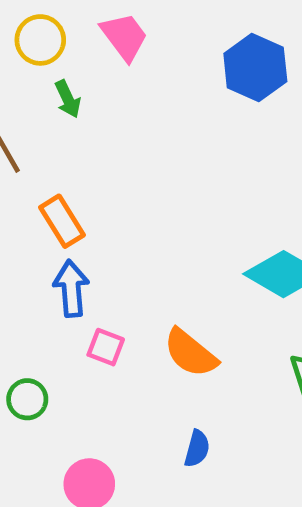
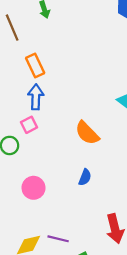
pink square: (106, 347) -> (29, 125), moved, turned 35

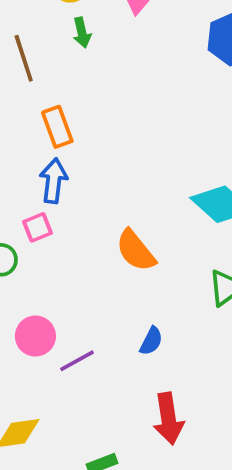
blue semicircle: (85, 177) -> (151, 341), moved
purple line: (58, 239) -> (77, 361), moved, turned -48

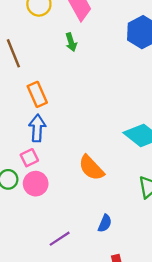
green arrow: (82, 33) -> (71, 42), moved
pink circle: (35, 336) -> (36, 184), moved

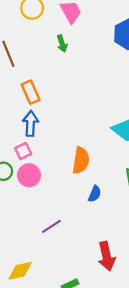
orange semicircle: (91, 168) -> (81, 160), turned -128
blue semicircle: (105, 223) -> (95, 194), moved

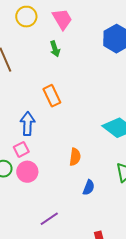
orange rectangle: (31, 92) -> (52, 96), moved
orange semicircle: (81, 160) -> (75, 157), size x0.7

